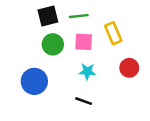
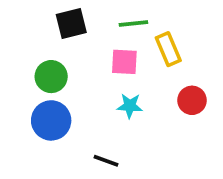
green line: (79, 16) -> (133, 23), moved
green circle: (53, 44) -> (51, 77), moved
black line: (84, 101) -> (106, 161), moved

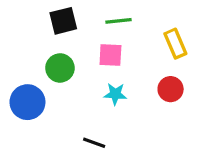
yellow rectangle: (168, 49) -> (175, 44), moved
green circle: (51, 77) -> (60, 68), moved
blue circle: (51, 120) -> (27, 102), moved

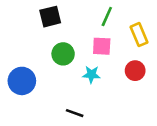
green line: (119, 21) -> (107, 17), moved, turned -60
pink square: (110, 55) -> (102, 46), moved
green circle: (60, 68) -> (63, 54), moved

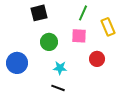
red circle: (135, 71) -> (97, 59), moved
cyan star: (91, 74) -> (60, 68), moved

